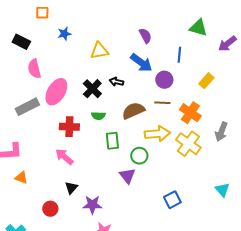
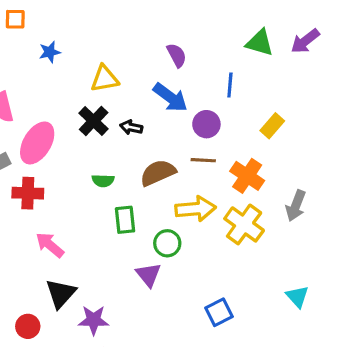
purple arrow: (227, 44) -> (305, 41), moved
black cross: (92, 89) -> (94, 121), moved
red cross: (69, 127) -> (28, 193), moved
black triangle: (71, 188) -> (61, 293), size x1.5

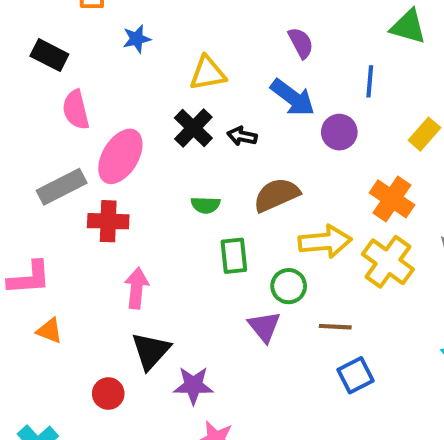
brown line: (203, 160) -> (335, 327), moved
pink arrow: (50, 245) -> (137, 288), turned 56

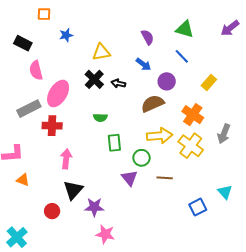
green triangle: (408, 27) -> (185, 29), moved
blue line: (370, 81) -> (182, 56), turned -49
blue arrow: (293, 98) -> (144, 64), size x0.7
brown semicircle: (276, 195) -> (153, 104), moved
blue square: (356, 375) -> (198, 207), moved

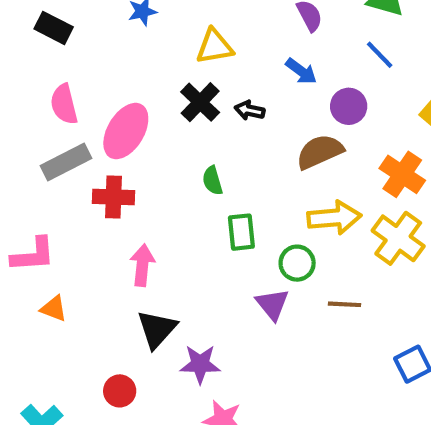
pink semicircle: (36, 70) -> (64, 104), moved
green semicircle: (100, 118) -> (212, 181), turned 72
red circle: (52, 211) -> (120, 391), moved

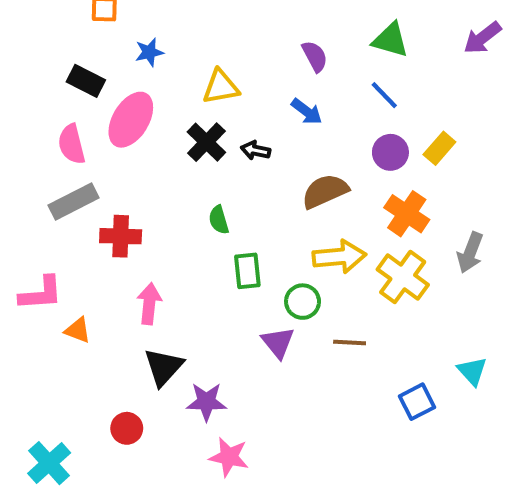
black rectangle: (54, 28) -> (86, 81), moved
purple circle: (349, 106) -> (390, 152), moved
pink ellipse: (126, 131) -> (131, 120), moved
orange triangle: (54, 308) -> (78, 330), moved

